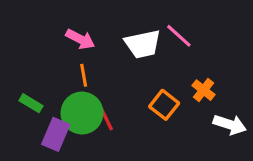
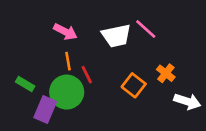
red line: (107, 120) -> (87, 75), moved

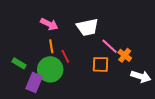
pink line: (146, 29) -> (110, 46), moved
orange square: (134, 85) -> (101, 64), turned -36

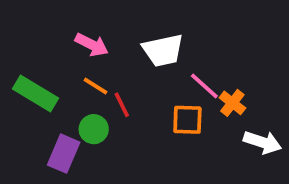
orange line: (51, 46) -> (96, 86), turned -48
green rectangle: (19, 63) -> (36, 94), moved, size x1.6
green circle: (50, 69) -> (94, 129), size x0.6

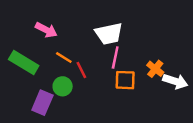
pink arrow: (92, 45) -> (46, 30), moved
pink line: (204, 86) -> (115, 57), moved, turned 60
white arrow: (262, 142) -> (175, 81), moved

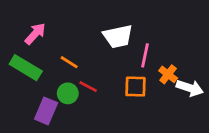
pink arrow: (46, 30) -> (35, 34), moved, turned -75
pink line: (115, 57) -> (145, 55), moved
red line: (81, 70) -> (88, 87), moved, turned -36

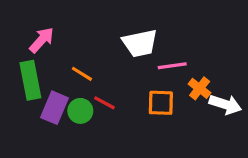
pink line: (145, 55) -> (172, 66), turned 70
green rectangle: (26, 68) -> (30, 80), turned 48
purple rectangle: (46, 111) -> (55, 108), moved

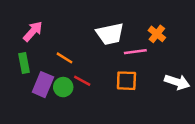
green rectangle: (30, 80) -> (24, 63), size x0.7
orange cross: (200, 88) -> (157, 34), moved

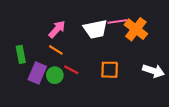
pink arrow: (33, 31) -> (57, 29), moved
orange cross: (157, 34) -> (136, 29), size x1.5
pink line: (135, 52) -> (117, 22), moved

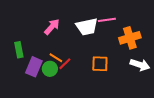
orange cross: (136, 29) -> (130, 38), moved, turned 35
orange line: (56, 50) -> (56, 58), moved
red line: (71, 70) -> (65, 64), turned -72

